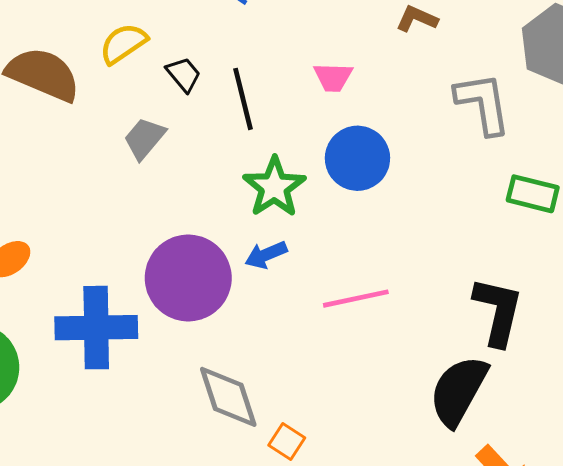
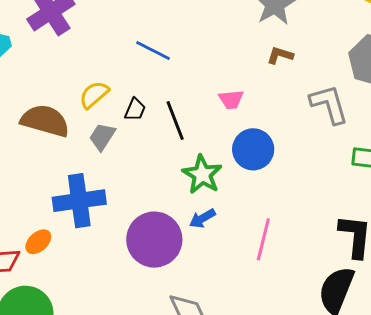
black trapezoid: (184, 74) -> (135, 110), turned 70
gray trapezoid: (144, 138) -> (102, 137), moved
pink line: (356, 299) -> (263, 239), turned -57
blue cross: (96, 328) -> (79, 201), moved

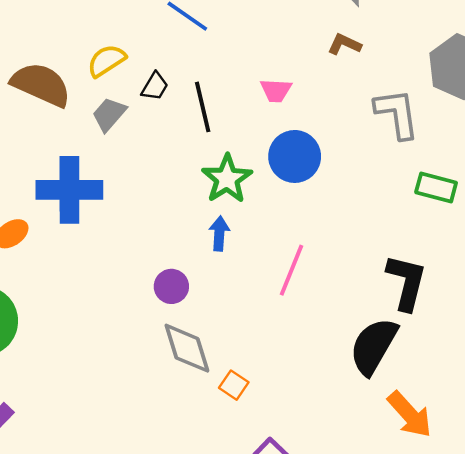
blue arrow: (202, 218) -> (219, 233), turned 116
purple circle: (154, 240) -> (171, 286), moved, size x0.5

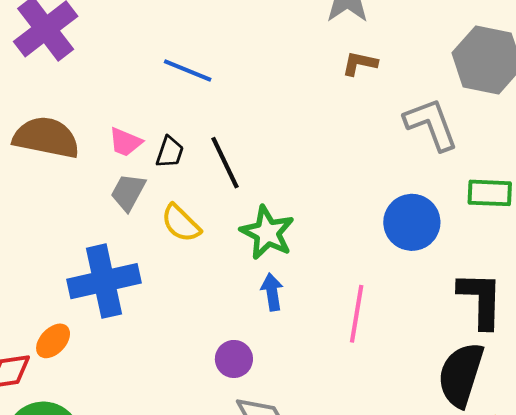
yellow semicircle: (106, 61) -> (181, 223), moved, turned -90
brown semicircle: (41, 85) -> (46, 138), moved
pink trapezoid: (276, 91) -> (125, 142), moved, turned 32
blue circle: (295, 156) -> (412, 222), moved

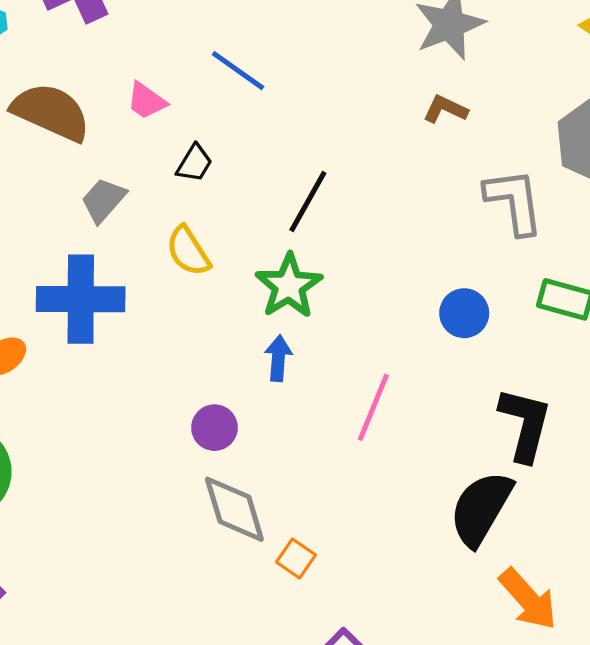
pink trapezoid: (125, 142) -> (146, 101), moved
black line: (225, 163) -> (308, 202), moved, turned 42
gray trapezoid: (128, 192) -> (103, 200), moved
blue circle: (412, 222) -> (464, 313), size x0.7

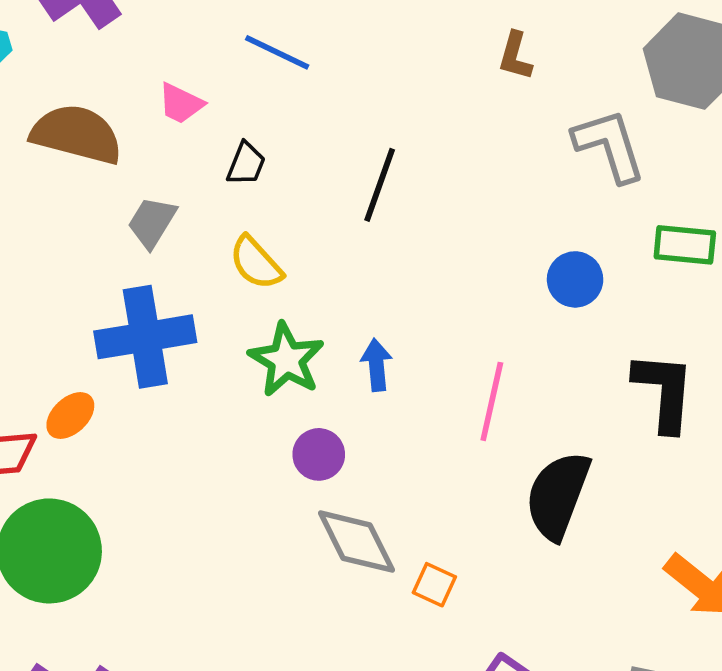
brown L-shape: (445, 109) -> (515, 56), turned -90
green star: (289, 286) -> (286, 360), moved
black semicircle: (481, 508) -> (558, 495), moved

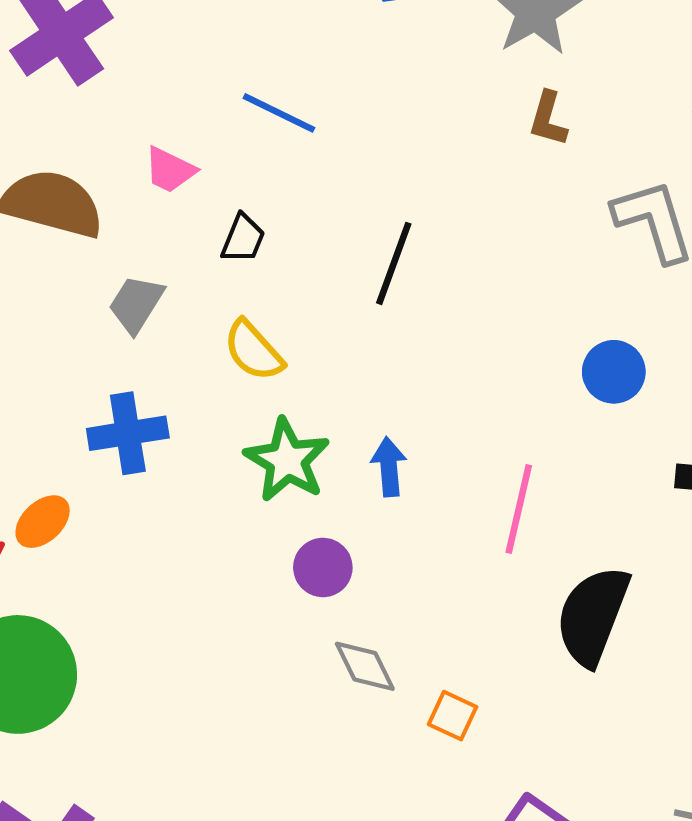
blue cross: (145, 337) -> (128, 433), size x0.7
gray diamond: (356, 542) -> (365, 666), size x0.7

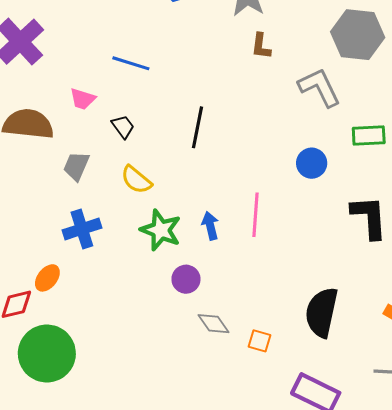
black trapezoid: (243, 239) -> (123, 127), turned -50
pink line: (519, 509) -> (256, 215), moved
black semicircle: (593, 616) -> (322, 312), moved

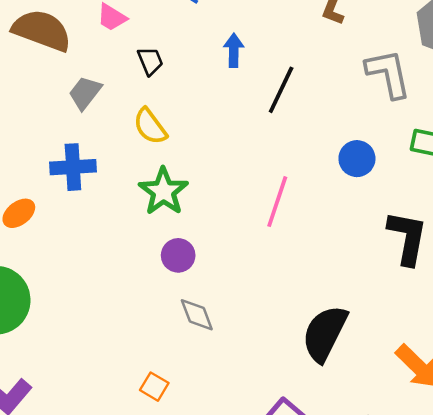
black line: (197, 127) -> (281, 90), moved
blue arrow: (210, 226) -> (234, 50), moved
orange square: (260, 341) -> (154, 387), moved

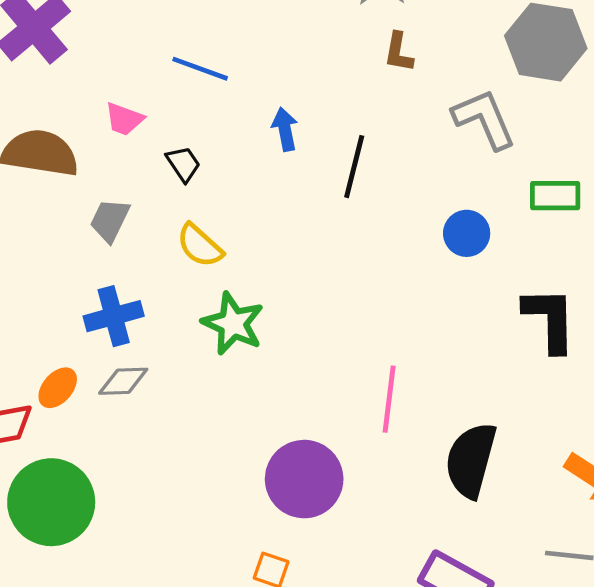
pink line: (277, 202) -> (389, 399), moved
purple circle: (178, 255) -> (304, 479), moved, size x1.8
gray diamond: (197, 315) -> (123, 381), moved, turned -60

